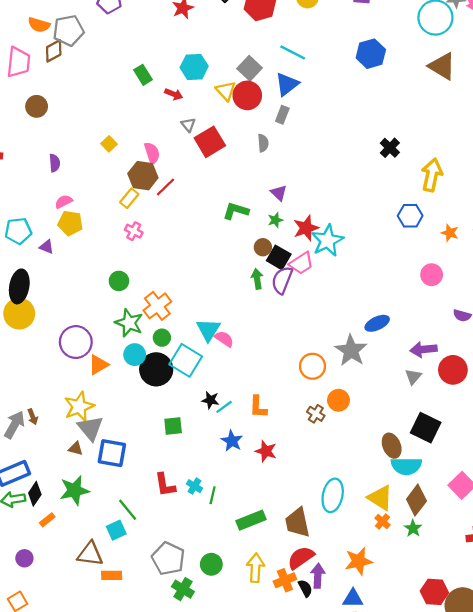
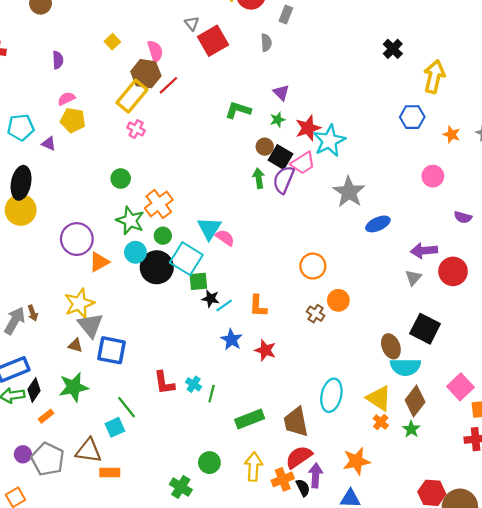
yellow rectangle: (129, 198) -> (132, 96), size x1.6
gray star: (351, 350) -> (349, 192), moved
green square: (173, 426) -> (198, 281), moved
gray pentagon: (168, 559) -> (48, 459), moved

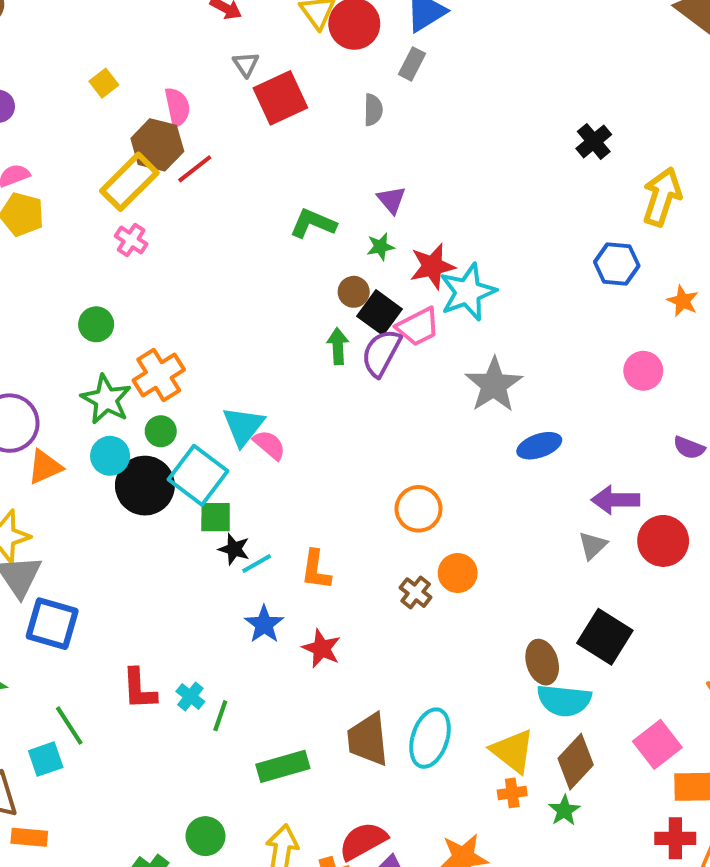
brown trapezoid: (296, 422) -> (368, 739), moved
orange cross: (381, 422) -> (512, 793), turned 35

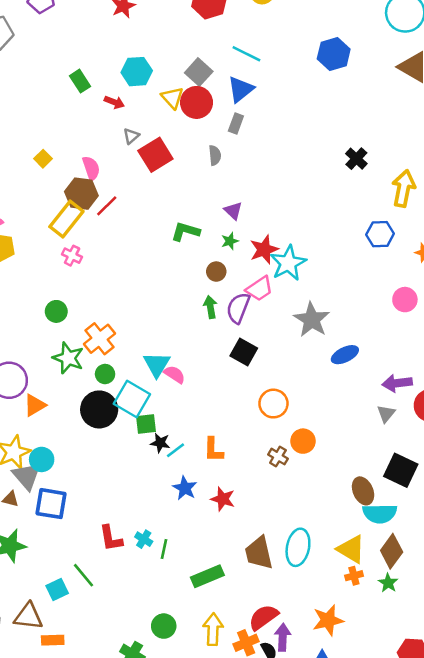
gray triangle: (246, 64) -> (131, 136), turned 30
black square: (379, 313) -> (244, 352), moved
cyan circle: (110, 456) -> (42, 459), moved
green line: (69, 726) -> (83, 575), moved

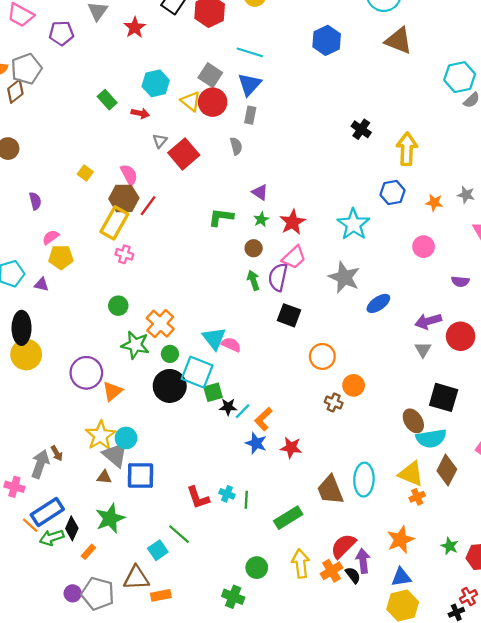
cyan star: (288, 263) -> (353, 224), moved
orange L-shape: (213, 450) -> (263, 419), moved, turned 55
green star: (388, 583) -> (450, 546), moved

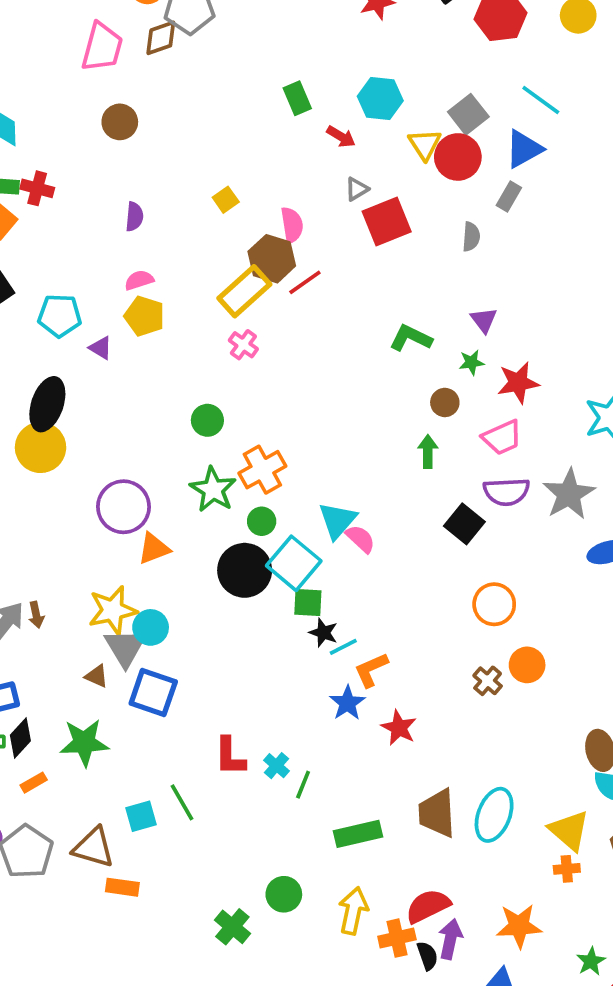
purple semicircle: (278, 277) -> (506, 492), moved, turned -124

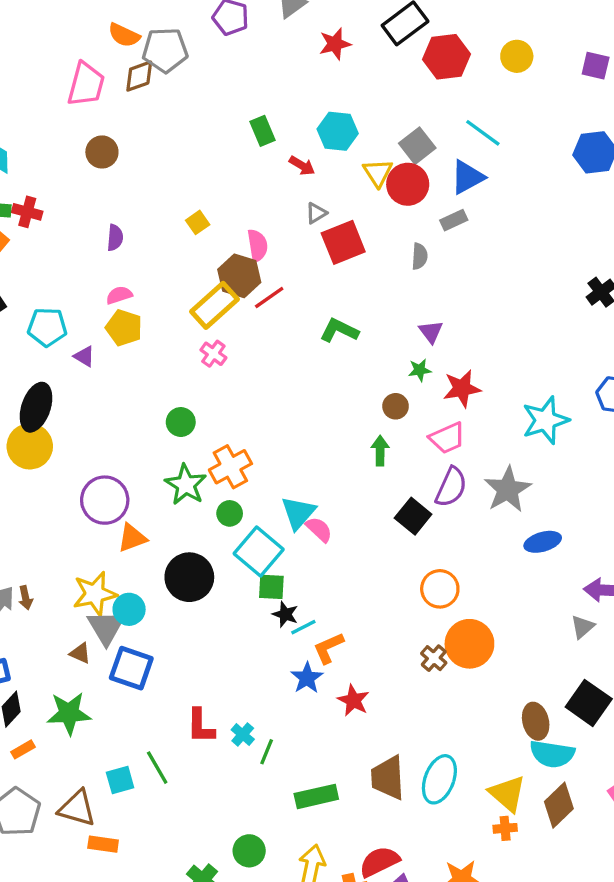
gray rectangle: (509, 196) -> (454, 220), turned 35
green L-shape: (411, 338) -> (339, 330), moved
purple semicircle: (506, 492) -> (451, 487), turned -63
black circle: (245, 570) -> (189, 577), moved
orange circle: (527, 665) -> (469, 644), size x1.5

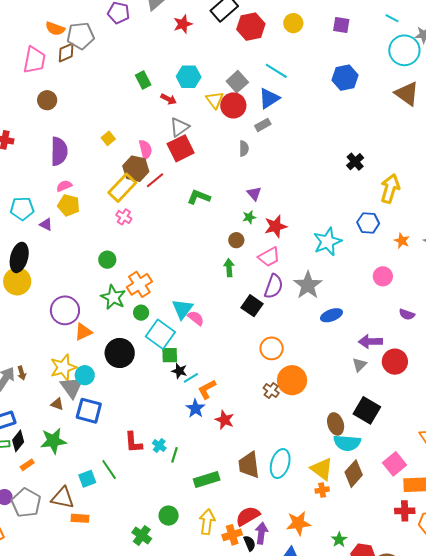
gray triangle: (316, 213) -> (179, 127), size x1.5
purple semicircle: (115, 238) -> (59, 151), size x1.8
red square: (343, 242) -> (181, 148), moved

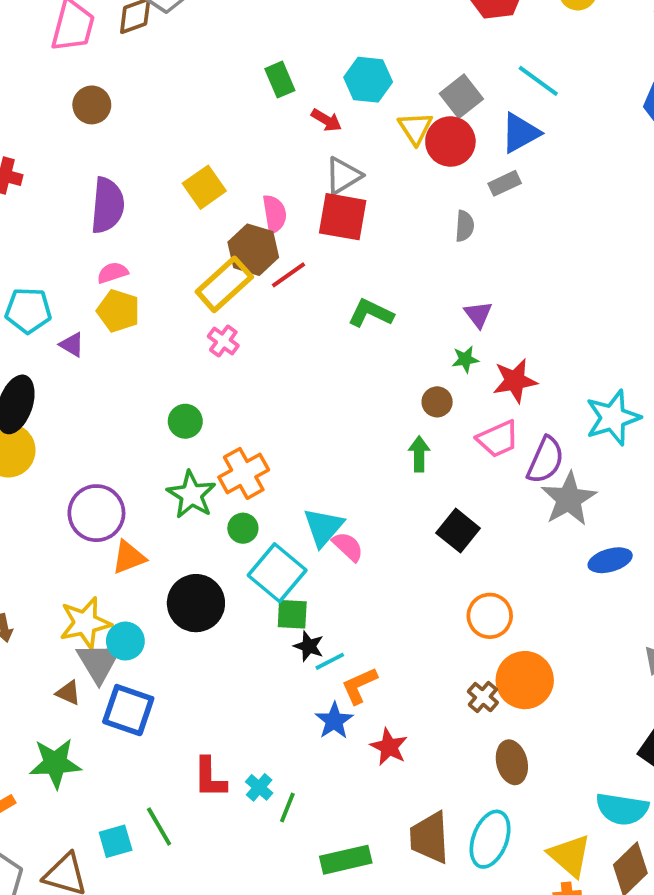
yellow square: (108, 138) -> (204, 187), size x1.5
red square: (181, 148) -> (343, 217), turned 32
purple semicircle: (274, 286) -> (545, 460), moved
brown ellipse: (336, 424) -> (512, 762), moved

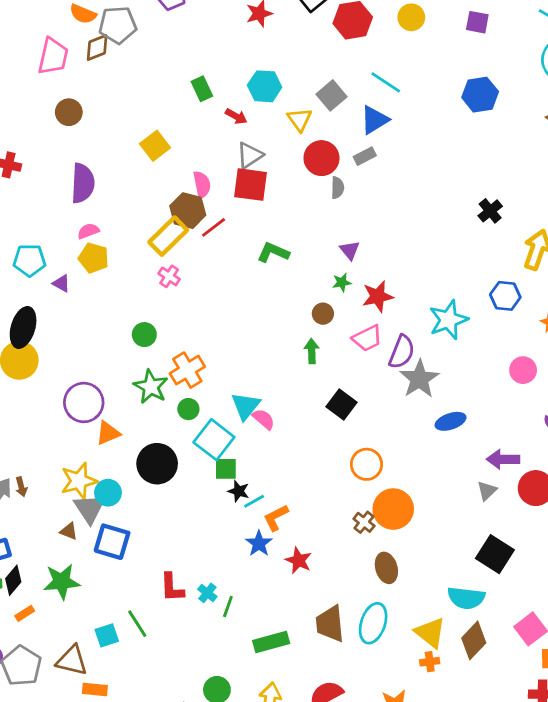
red circle: (450, 142) -> (321, 158), moved
yellow square: (204, 187) -> (155, 146), moved

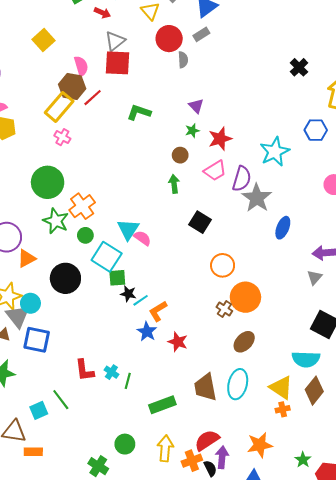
green circle: (144, 335) -> (48, 182), size x1.8
blue ellipse: (451, 421) -> (283, 228), turned -45
brown ellipse: (386, 568) -> (244, 342), turned 65

